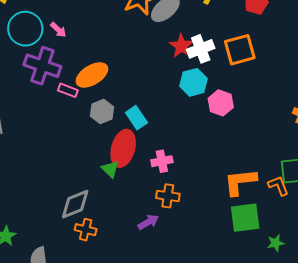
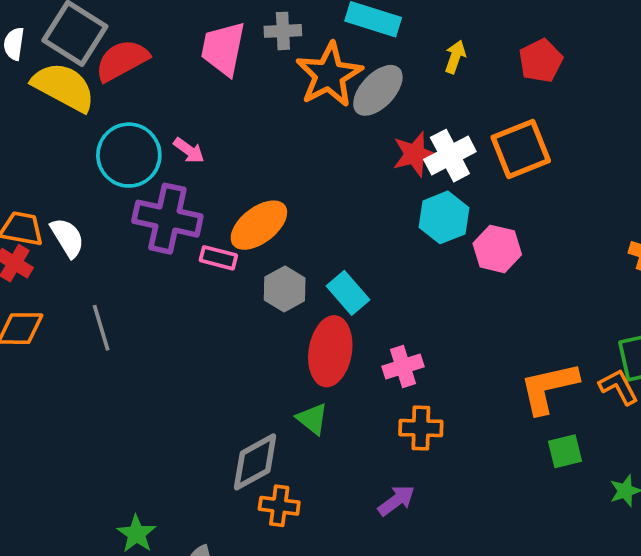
red star: (181, 46) -> (415, 154), turned 30
green triangle: (110, 169) -> (312, 419), moved
green square: (245, 218) -> (565, 451), size x0.6
purple arrow: (148, 222) -> (396, 500), moved

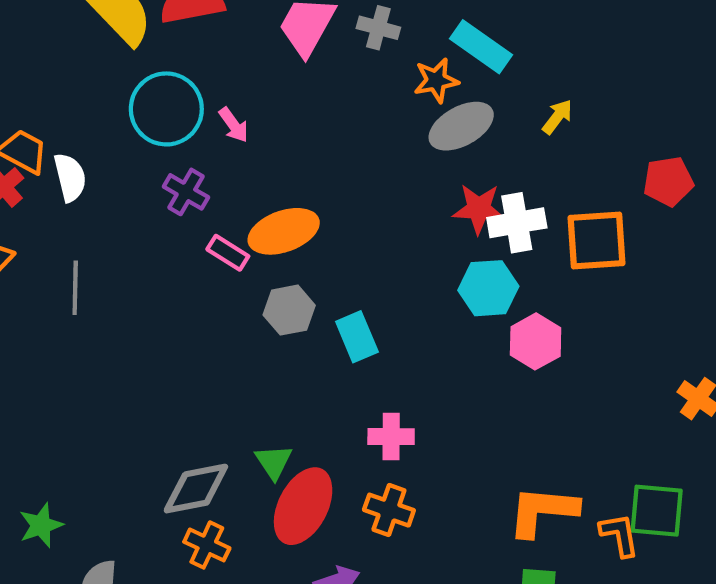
red pentagon: (541, 61) -> (668, 181), moved
orange star: (329, 75) -> (436, 80), moved, size x0.6
purple cross: (167, 219) -> (186, 192), size x0.6
red ellipse: (330, 351) -> (303, 506), moved

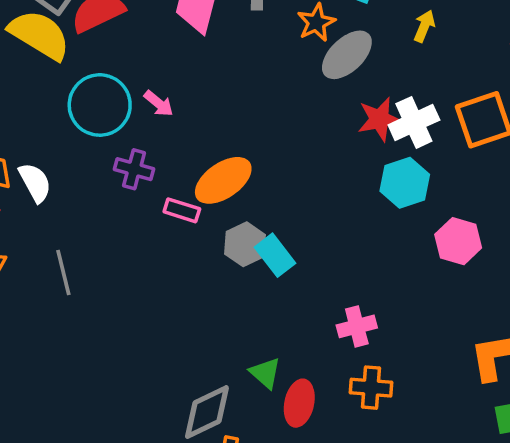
cyan rectangle: (357, 337) -> (275, 255), moved
pink hexagon: (536, 341) -> (458, 241), moved
red ellipse: (303, 506) -> (299, 403), size x0.7

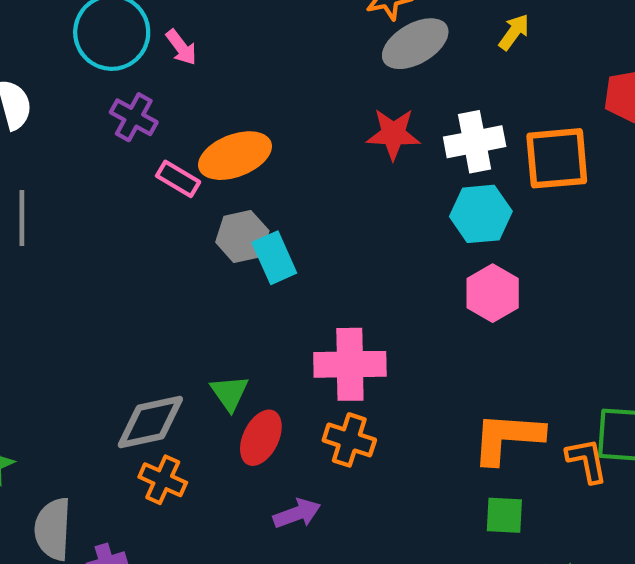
red star: (379, 119) -> (393, 134), moved
cyan hexagon: (405, 183) -> (481, 214), moved
pink cross: (357, 326) -> (350, 364), size x1.5

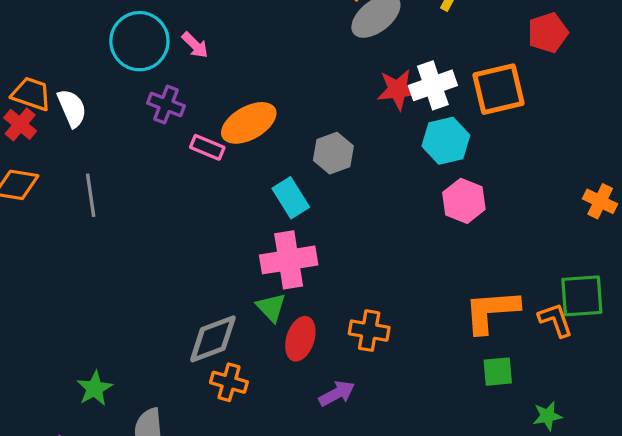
red star: (393, 134) -> (398, 90), moved
gray hexagon: (242, 237) -> (333, 153), moved
pink cross: (350, 364) -> (289, 260), moved

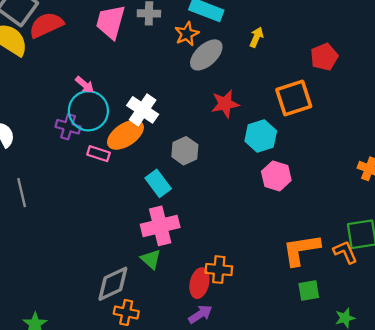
cyan circle: (139, 41) -> (88, 111), moved
white cross: (433, 85) -> (143, 110), moved, turned -32
red ellipse: (300, 339) -> (199, 283), moved

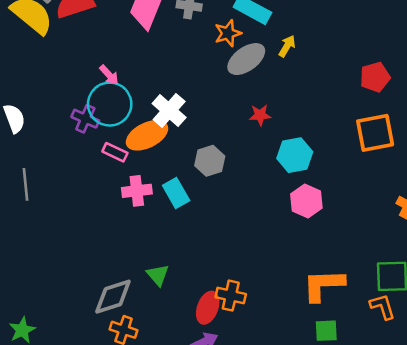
yellow arrow: (256, 37) -> (287, 46), moved
orange square: (294, 98) -> (375, 133), moved
red star: (225, 104) -> (260, 115), size x0.7
pink cross: (160, 226) -> (137, 191), moved, size x0.7
orange L-shape: (345, 252) -> (382, 307), moved

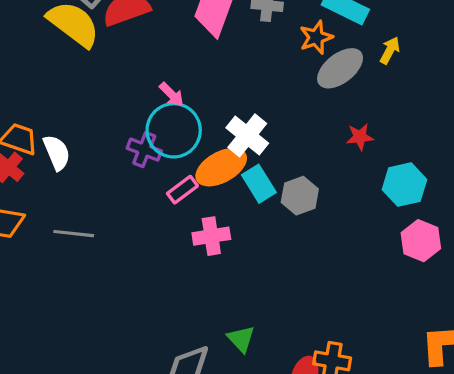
pink rectangle: (115, 152) -> (182, 190), turned -60
gray line: (26, 184) -> (74, 234), turned -76
cyan rectangle: (176, 193) -> (259, 184), moved

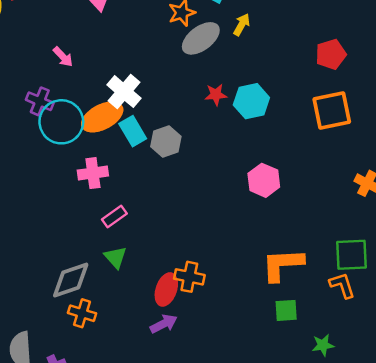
cyan circle: (174, 130) -> (61, 122), moved
cyan hexagon: (404, 185) -> (251, 101), moved
pink rectangle: (182, 190) -> (114, 216), moved

